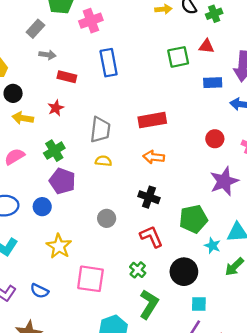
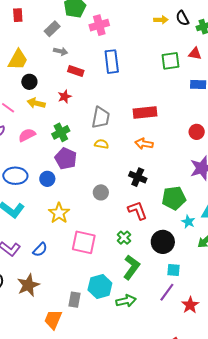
blue semicircle: (39, 291) -> (40, 250), turned -77

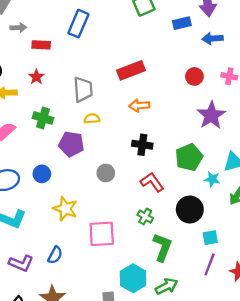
blue rectangle: (112, 62) -> (78, 24), turned 45
green cross: (61, 132) -> (43, 118), turned -30
purple pentagon: (66, 158) -> (71, 144), moved

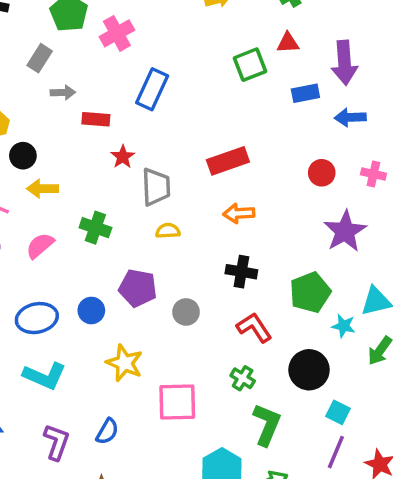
red star: (36, 77) -> (123, 157), moved
purple pentagon: (71, 144) -> (138, 288), moved
cyan square: (210, 238) -> (338, 412), turned 35
purple L-shape: (21, 263) -> (56, 442), turned -95

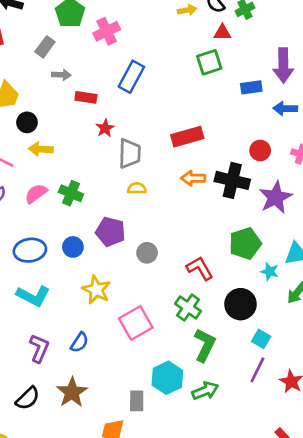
red triangle: (288, 43) -> (222, 33), moved
green cross: (95, 228) -> (71, 193), moved
black cross: (241, 272) -> (232, 180), moved, size x1.4
green cross: (243, 378) -> (188, 307), size x1.4
pink square: (177, 402) -> (136, 323), turned -32

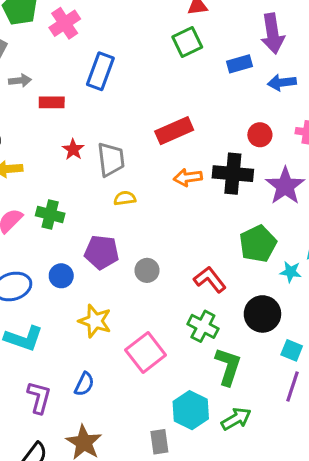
red star: (105, 128) -> (73, 149), moved

